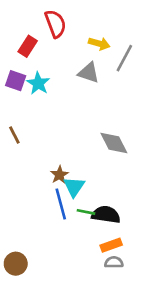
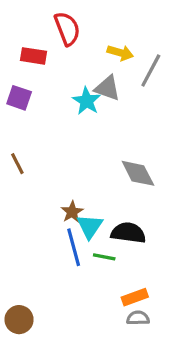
red rectangle: (28, 46) -> (33, 56), turned 66
cyan star: (38, 83) -> (87, 101), moved
black semicircle: (106, 215) -> (128, 233), moved

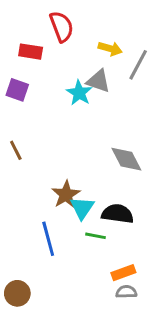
brown star: (72, 212) -> (66, 195), size x1.4
blue line: (74, 247) -> (48, 239), moved

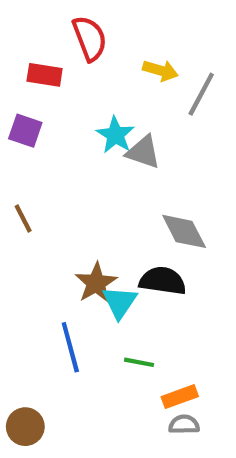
gray triangle: (98, 81) -> (143, 152), moved
black semicircle: (118, 214) -> (163, 281), moved
green line: (95, 236) -> (139, 362), moved

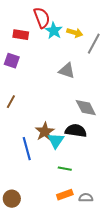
cyan star: (115, 135) -> (54, 31), moved
brown line: (23, 219) -> (11, 102), turned 56
blue line: (70, 347) -> (27, 149), moved
orange rectangle: (180, 397) -> (65, 195), moved

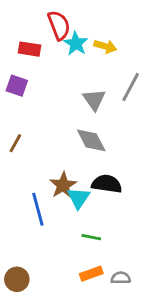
gray line: (94, 44) -> (131, 87), moved
gray triangle: (67, 71) -> (94, 100), turned 36
gray diamond: (86, 108) -> (91, 140), moved

